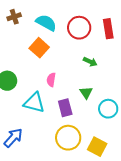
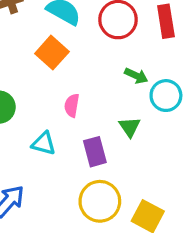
cyan triangle: (34, 103) -> (44, 143), size x0.7
cyan circle: (108, 109) -> (166, 96), moved

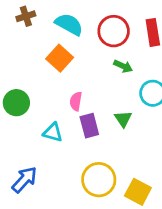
green arrow: (136, 76) -> (123, 66), moved
purple rectangle: (95, 152) -> (89, 126), moved

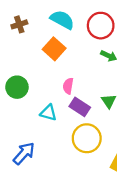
brown cross: (26, 16) -> (19, 24), moved
purple rectangle: (89, 126) -> (80, 107), turned -42
yellow circle: (99, 180) -> (87, 138), moved

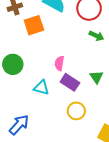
orange square: (54, 49) -> (34, 25), moved, turned 30
yellow circle: (87, 138) -> (76, 111), size x0.7

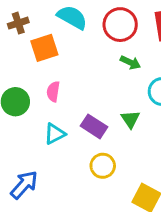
pink semicircle: (59, 63) -> (53, 92), moved
cyan triangle: (41, 88) -> (55, 134), turned -42

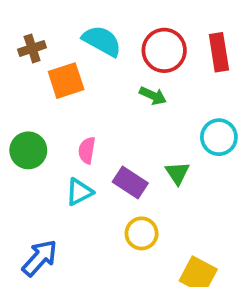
green arrow: (130, 62) -> (153, 96), moved
pink semicircle: (53, 92) -> (87, 150), moved

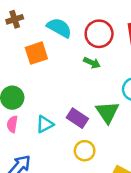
brown cross: (32, 48) -> (15, 19), moved
pink semicircle: (87, 150) -> (12, 124), moved
green triangle: (177, 173) -> (107, 112), size x1.5

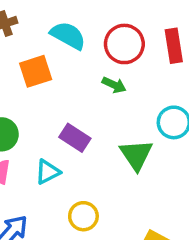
purple rectangle: (77, 118) -> (75, 138), moved
yellow circle: (85, 151) -> (83, 216), moved

